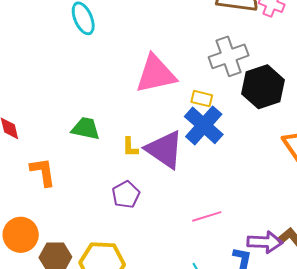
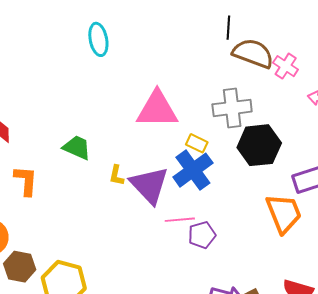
purple pentagon: (126, 195) -> (202, 235), moved
pink line: (207, 216) -> (180, 220), moved

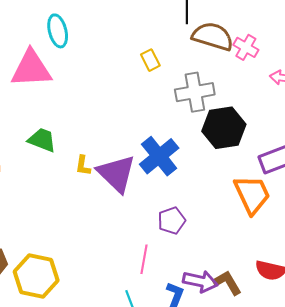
pink triangle: (157, 109) -> (31, 69), moved
yellow rectangle: (197, 143) -> (150, 60), moved, turned 40
pink line: (180, 220) -> (144, 259), moved, turned -72

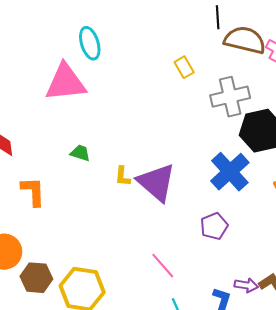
green trapezoid: (42, 140) -> (80, 153), size x0.7
blue cross: (159, 156) -> (230, 172), moved
pink line: (144, 259) -> (163, 266), moved, turned -48
purple arrow: (200, 281) -> (246, 285), size x0.7

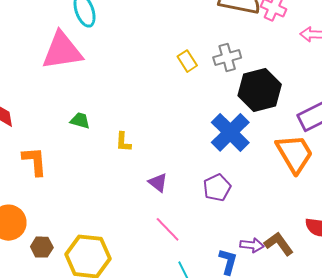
yellow rectangle: (184, 67) -> (187, 61), moved
gray cross: (230, 97) -> (227, 57), size x0.7
purple triangle: (156, 182) -> (158, 182), moved, size x0.5
brown hexagon: (36, 278) -> (42, 247), size x0.7

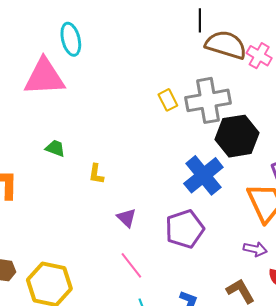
gray cross: (227, 57) -> (208, 100), size x1.6
purple pentagon: (217, 188) -> (185, 229), size x1.4
purple arrow: (252, 245) -> (255, 249), moved

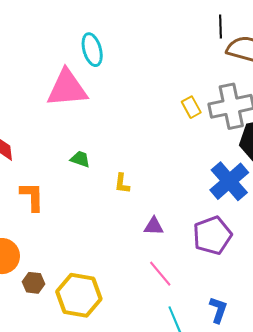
purple triangle: (126, 218) -> (154, 226), turned -40

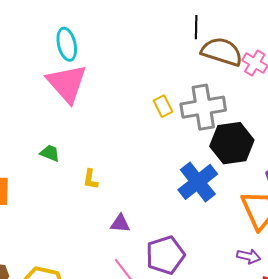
pink triangle: (67, 88) -> (67, 83), moved, turned 51
purple pentagon: (212, 235) -> (165, 255), moved

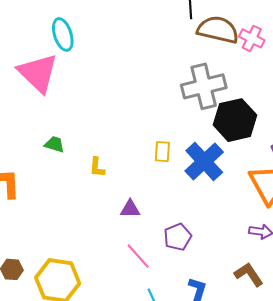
pink triangle: (67, 83) -> (38, 73), moved
yellow rectangle: (163, 106) -> (162, 152), moved, turned 35
purple pentagon: (165, 255) -> (178, 237), size x0.7

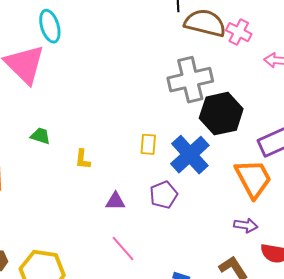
purple pentagon: (178, 237) -> (164, 195), moved

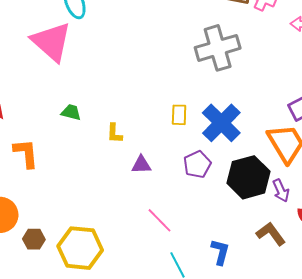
black hexagon: (221, 114) -> (249, 177), moved
purple triangle: (115, 201) -> (141, 165), moved
purple arrow: (246, 225) -> (281, 191), turned 60

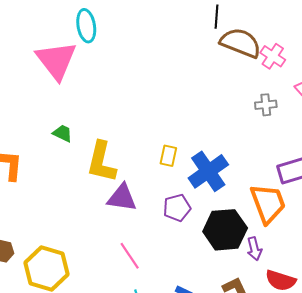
gray cross: (218, 48) -> (266, 105), moved, size x0.5
yellow L-shape: (115, 133) -> (101, 162), size x2.0
purple triangle: (141, 165) -> (122, 198), size x1.5

